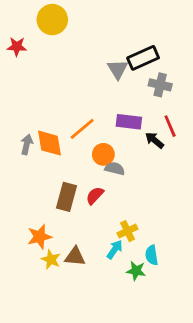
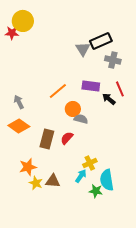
yellow circle: (52, 20) -> (23, 21), moved
orange diamond: (49, 143) -> (19, 126), moved, turned -45
gray arrow: (27, 144) -> (19, 102), turned -40
cyan semicircle: (152, 255) -> (107, 180), size x1.5

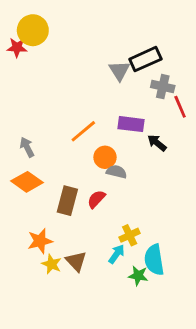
red line: (120, 89) -> (180, 107), moved
brown triangle: (53, 181) -> (76, 261), turned 42

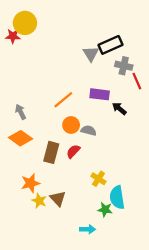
orange circle: (105, 157) -> (71, 125), moved
yellow cross: (130, 235) -> (98, 179), turned -32
cyan arrow: (117, 254) -> (87, 229), moved, turned 56

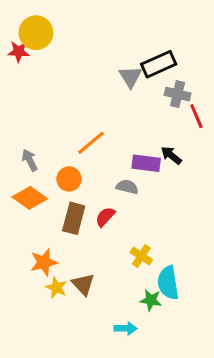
purple rectangle: (100, 94) -> (146, 163), moved
orange circle: (71, 125) -> (69, 179), moved

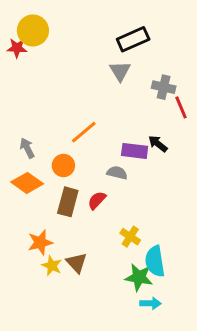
black rectangle: (159, 64) -> (133, 39), moved
green star: (151, 300) -> (139, 277), size x1.4
cyan arrow: (126, 328) -> (151, 303), moved

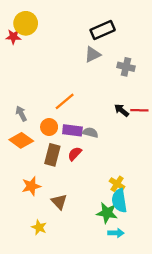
gray triangle: (120, 71) -> (93, 55), turned 36
red line: (181, 107) -> (139, 110), moved, turned -66
purple rectangle: (135, 151) -> (72, 130), moved
yellow cross: (130, 237) -> (117, 184), moved
yellow star: (52, 266) -> (39, 227), moved

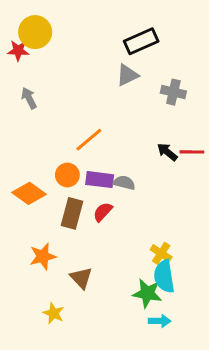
gray arrow: (21, 114) -> (29, 98), moved

